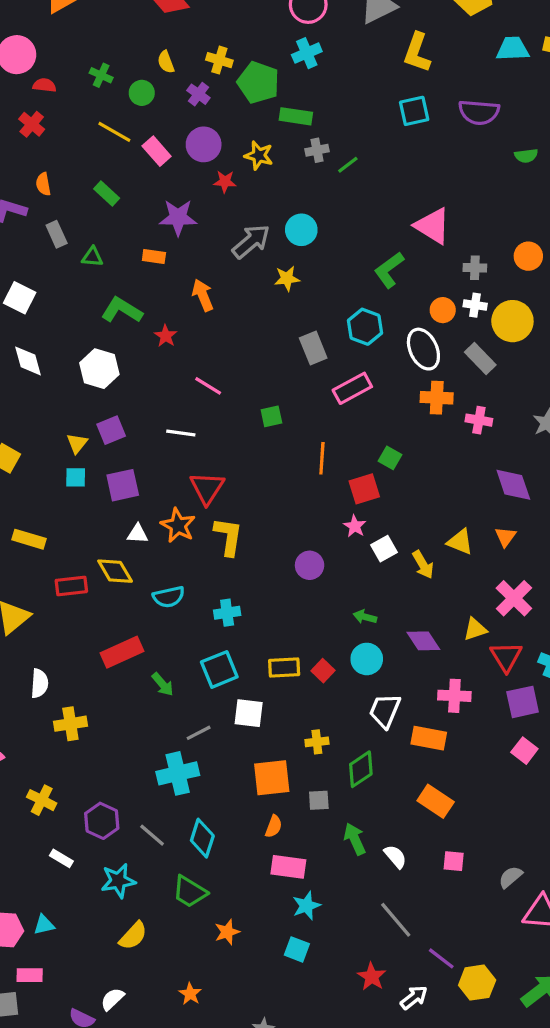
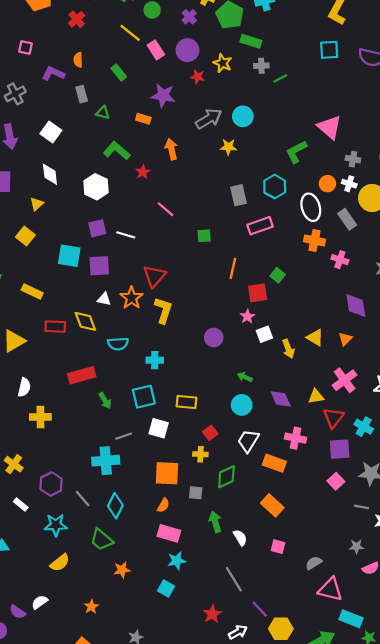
white line: (181, 433) -> (126, 235), moved
yellow triangle: (77, 443) -> (37, 204), moved
cyan square: (76, 477) -> (69, 256), size x1.6
red square: (323, 671) -> (210, 433), moved

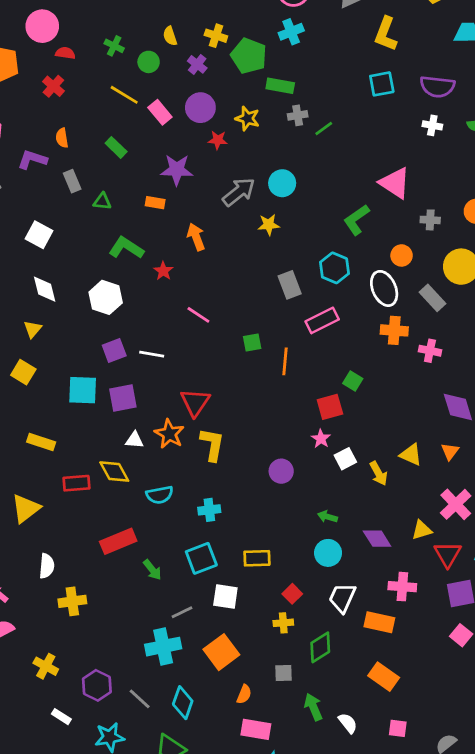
white cross: (349, 184) -> (432, 125), moved
orange line: (233, 268) -> (285, 361), moved
orange square: (167, 473) -> (221, 652), moved, turned -32

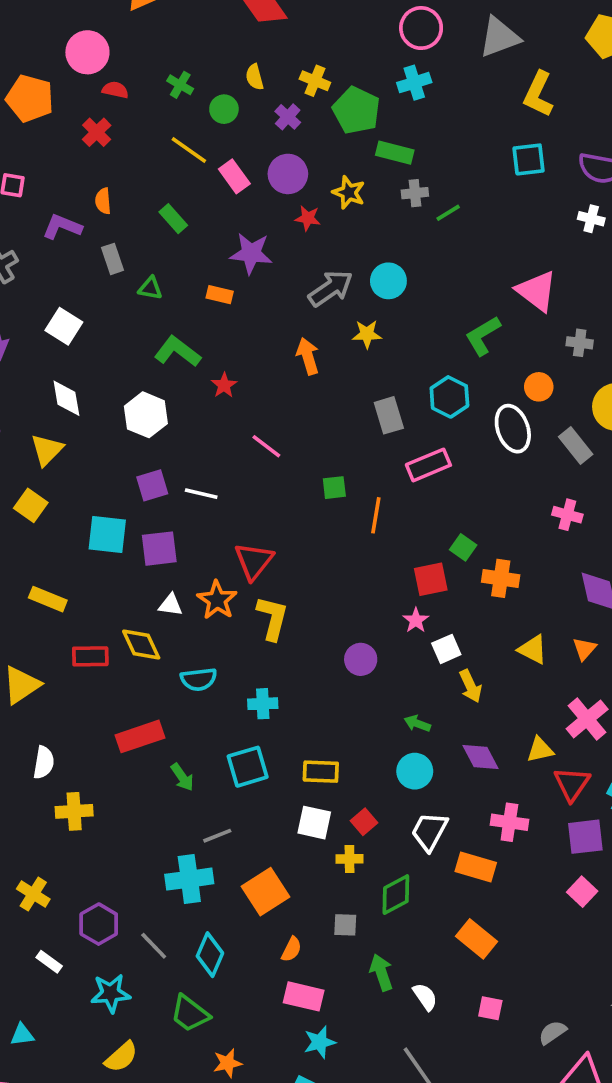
orange arrow: (196, 237) -> (308, 356), moved
yellow triangle: (33, 329) -> (47, 450), size x1.4
orange cross: (394, 330) -> (501, 578), moved
yellow arrow: (379, 473) -> (470, 686), moved
white square: (225, 596) -> (314, 823), moved

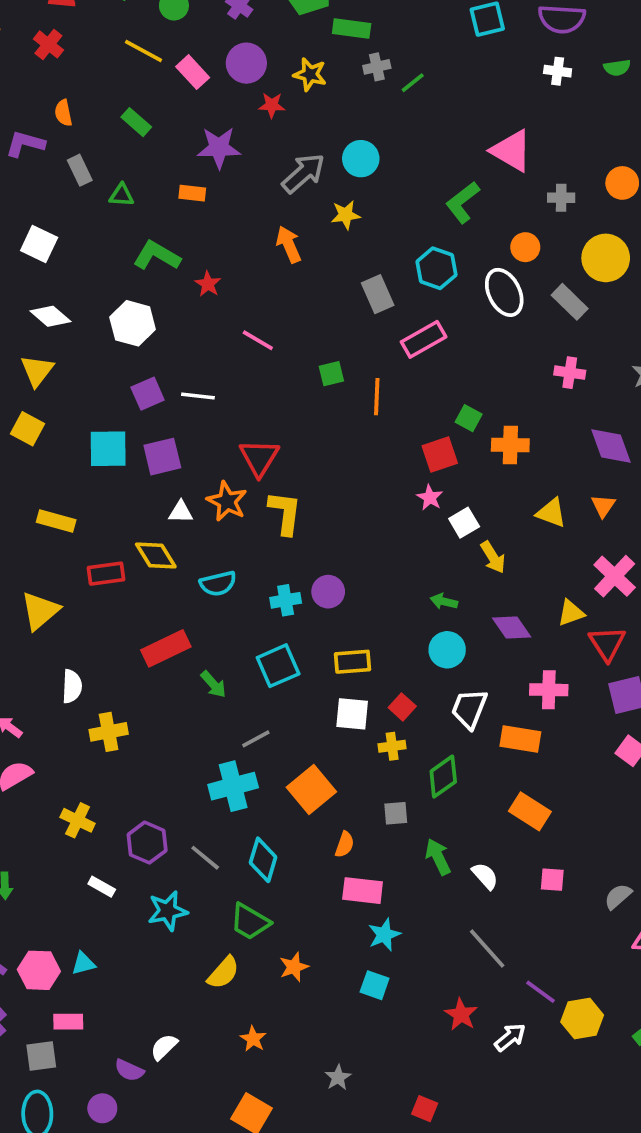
white diamond: (66, 398) -> (50, 316), turned -33
purple circle: (361, 659) -> (328, 592), moved
yellow semicircle: (121, 1057) -> (223, 973), moved

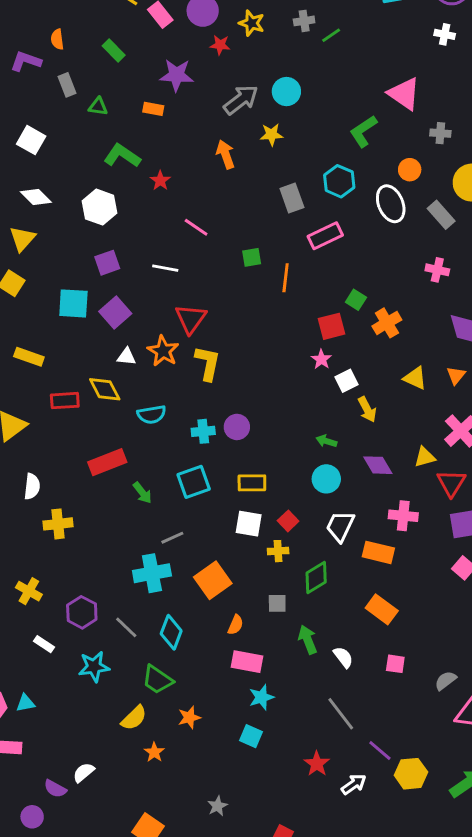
white line: (198, 396) -> (165, 268), moved
orange cross: (510, 445) -> (387, 323), turned -36
purple square: (162, 457) -> (115, 313), turned -32
orange star: (253, 1039) -> (154, 752), moved

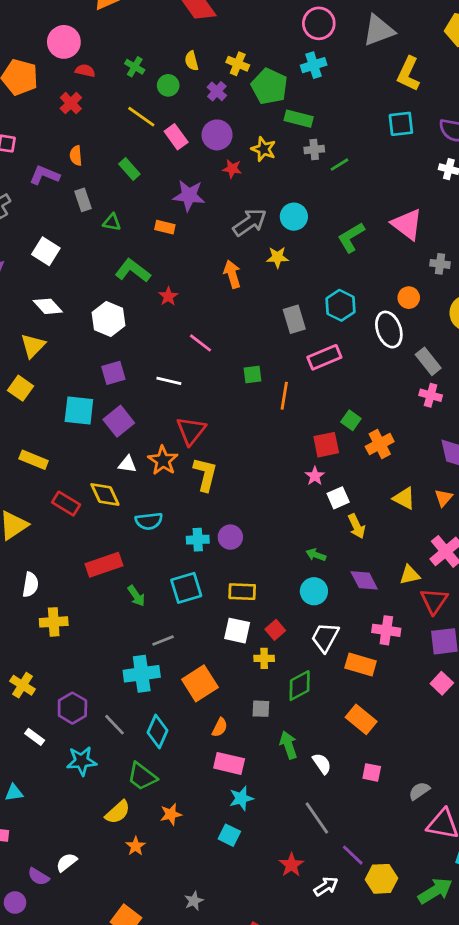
green L-shape: (363, 131) -> (351, 237), moved
gray rectangle: (441, 215) -> (428, 361), moved
red rectangle: (65, 401) -> (66, 504), turned 32

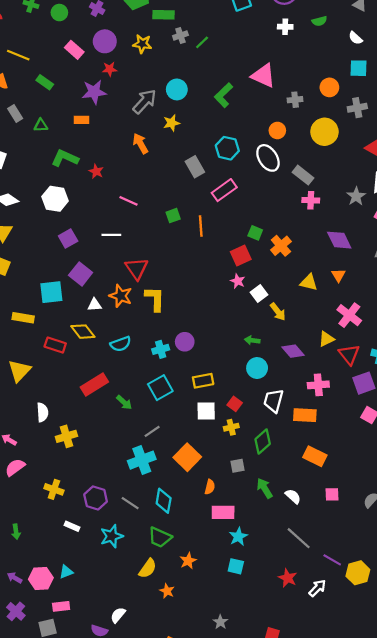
yellow line: (141, 117) -> (18, 55), moved
red star: (232, 169) -> (110, 69), moved
cyan square: (79, 410) -> (51, 292), moved

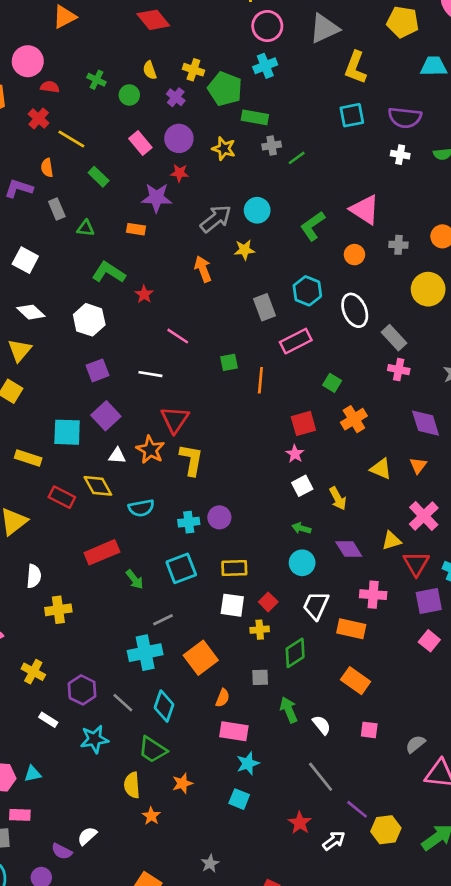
orange circle: (277, 130) -> (354, 255), moved
green square: (255, 233) -> (332, 383), moved
white square: (259, 293) -> (302, 486), moved
yellow semicircle: (148, 568) -> (132, 785), turned 132

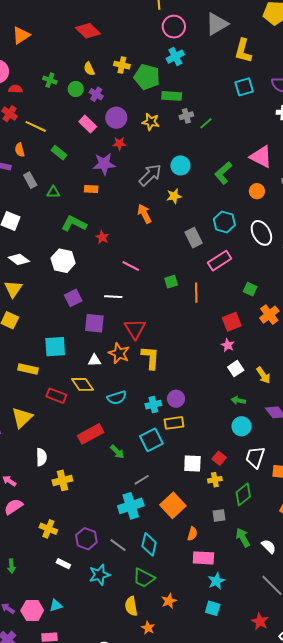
purple cross: (176, 97) -> (96, 94), moved
purple square: (106, 416) -> (94, 323), moved, turned -35
yellow rectangle: (234, 568) -> (174, 423), moved

